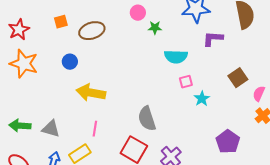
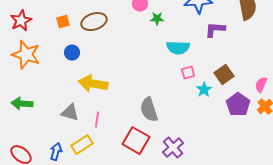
orange square: (61, 22) -> (63, 22), moved
brown square: (238, 78) -> (224, 75), moved
green arrow: (20, 126) -> (22, 104), moved
gray triangle: (51, 129) -> (70, 113), moved
purple pentagon: (228, 142) -> (238, 105), moved

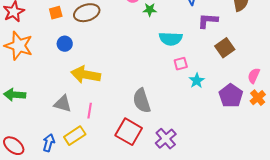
brown square: (224, 75) -> (225, 48), moved

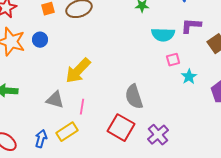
purple L-shape: (208, 21) -> (191, 26), moved
blue circle: (65, 44) -> (40, 40), moved
yellow arrow: (86, 75) -> (78, 71), turned -56

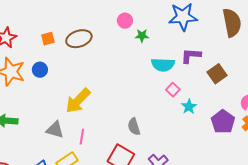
pink square: (173, 60) -> (173, 90), turned -32
gray semicircle: (134, 97) -> (134, 127), size x0.7

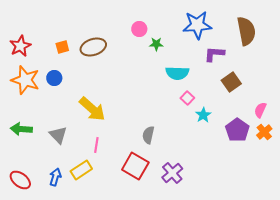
purple L-shape: (191, 56) -> (214, 54), moved
yellow arrow: (78, 101) -> (92, 109), turned -92
gray semicircle: (134, 127) -> (148, 135), turned 30
gray triangle: (55, 130) -> (58, 135), moved, turned 30

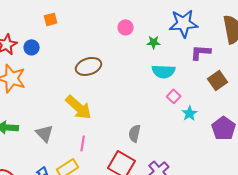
green star: (156, 44) -> (154, 42), moved
orange square: (62, 47) -> (51, 19), moved
brown ellipse: (93, 47) -> (89, 66), moved
blue circle: (54, 78) -> (32, 47), moved

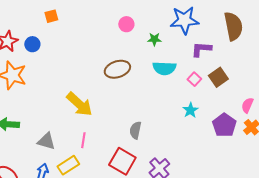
brown ellipse: (89, 66) -> (117, 69), moved
pink square: (174, 96) -> (194, 79), moved
gray triangle: (45, 133) -> (46, 141), moved, turned -30

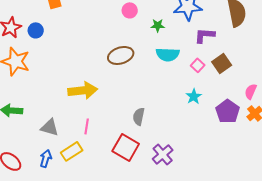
yellow arrow: (79, 104) -> (83, 90), turned -48

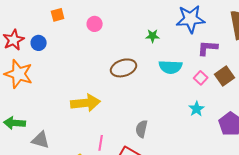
pink circle: (130, 10) -> (95, 24), moved
green star: (158, 25) -> (153, 36), moved
pink line: (87, 126) -> (101, 143), moved
gray triangle: (50, 127) -> (41, 140), moved

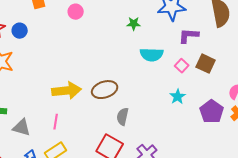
brown ellipse: (124, 68) -> (105, 90), moved
brown square: (225, 76) -> (206, 64), turned -30
pink line: (101, 143) -> (56, 122), moved

